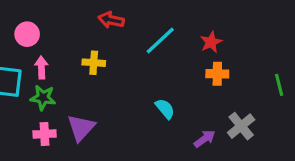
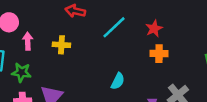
pink arrow: (41, 67) -> (28, 41), moved
cyan semicircle: (165, 109) -> (118, 81), turned 66

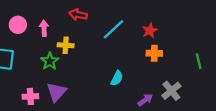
pink arrow: (28, 41) -> (44, 28), moved
green star: (21, 72) -> (50, 61), moved, turned 30

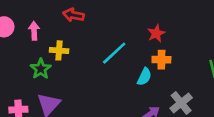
cyan line: (113, 29) -> (114, 53), moved
cyan semicircle: (117, 78) -> (144, 77), moved

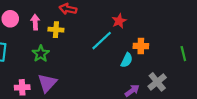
red star: (156, 33) -> (119, 21), moved
yellow cross: (59, 50) -> (56, 30), moved

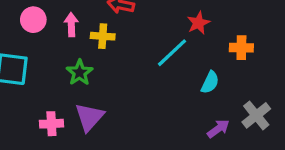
orange cross: (141, 46) -> (241, 48), moved

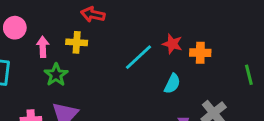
red star: (198, 23) -> (172, 44), moved, turned -30
pink arrow: (71, 25) -> (43, 47), moved

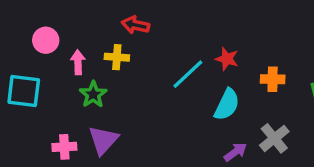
orange cross: (200, 53) -> (273, 79), moved
cyan semicircle: (172, 84) -> (227, 105), size x1.4

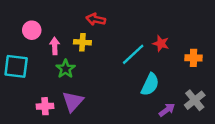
cyan semicircle: (227, 105) -> (150, 85), moved

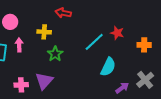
yellow cross: (82, 42) -> (44, 32), moved
pink arrow: (55, 46) -> (19, 45), moved
green star: (66, 69) -> (55, 54), moved

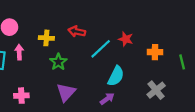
red arrow: (63, 13) -> (77, 31), moved
purple triangle: (44, 81) -> (66, 92), moved
purple arrow: (122, 88) -> (107, 99), moved

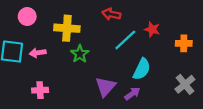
red arrow: (77, 31) -> (111, 14), moved
yellow cross: (46, 38) -> (67, 28), size x1.5
pink arrow: (19, 52) -> (38, 53), moved, turned -96
purple triangle: (66, 92) -> (105, 87), moved

